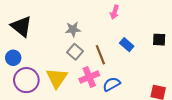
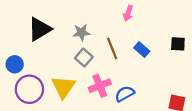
black triangle: (21, 26) -> (40, 29), moved, turned 50
brown line: (100, 55) -> (112, 48), moved

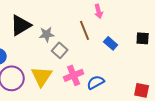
pink arrow: (128, 13) -> (99, 11), turned -32
gray star: (82, 33) -> (47, 34), moved
brown line: (112, 48) -> (85, 30), moved

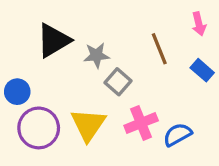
pink arrow: (99, 11) -> (199, 24), moved

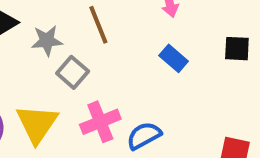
brown line: (159, 49) -> (98, 25), moved

